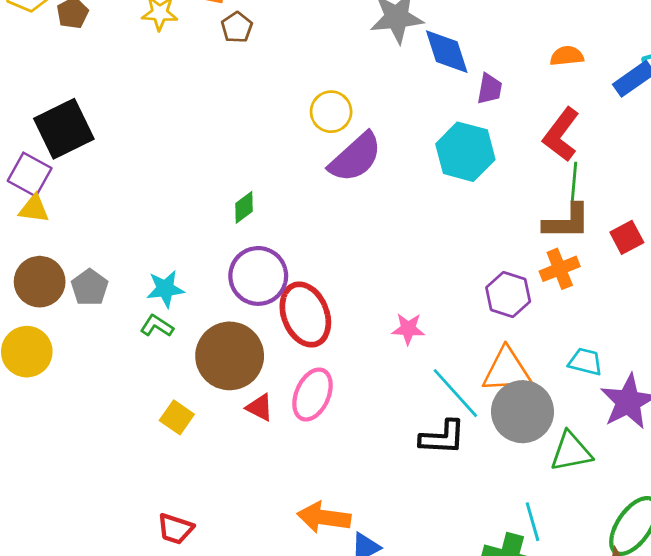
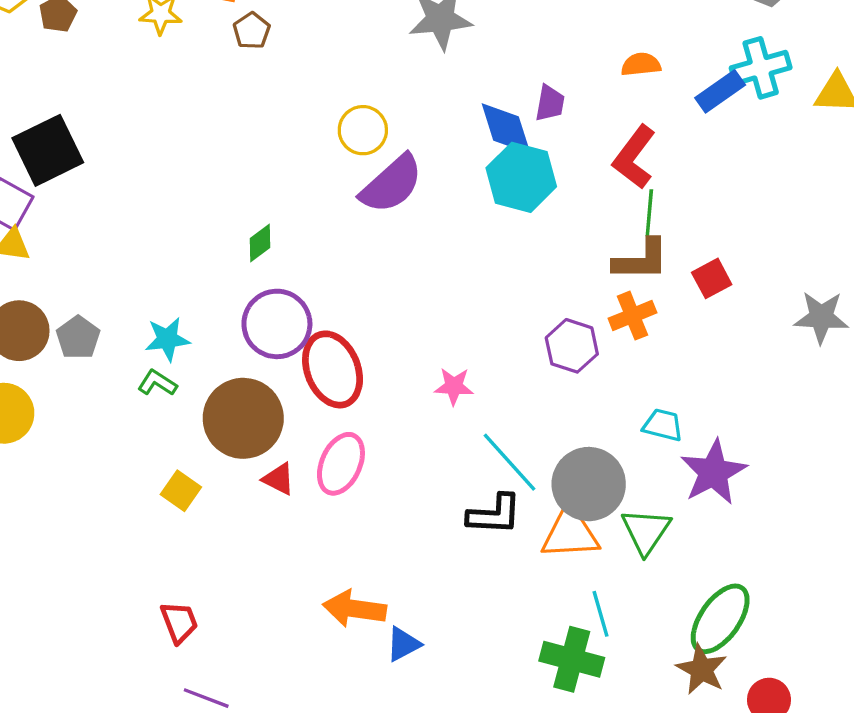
blue diamond: (447, 52) -> (506, 128), moved
orange triangle: (507, 370) -> (570, 533), moved
green triangle: (571, 452) -> (646, 531), turned -45
red trapezoid: (175, 529) -> (179, 622), turned -129

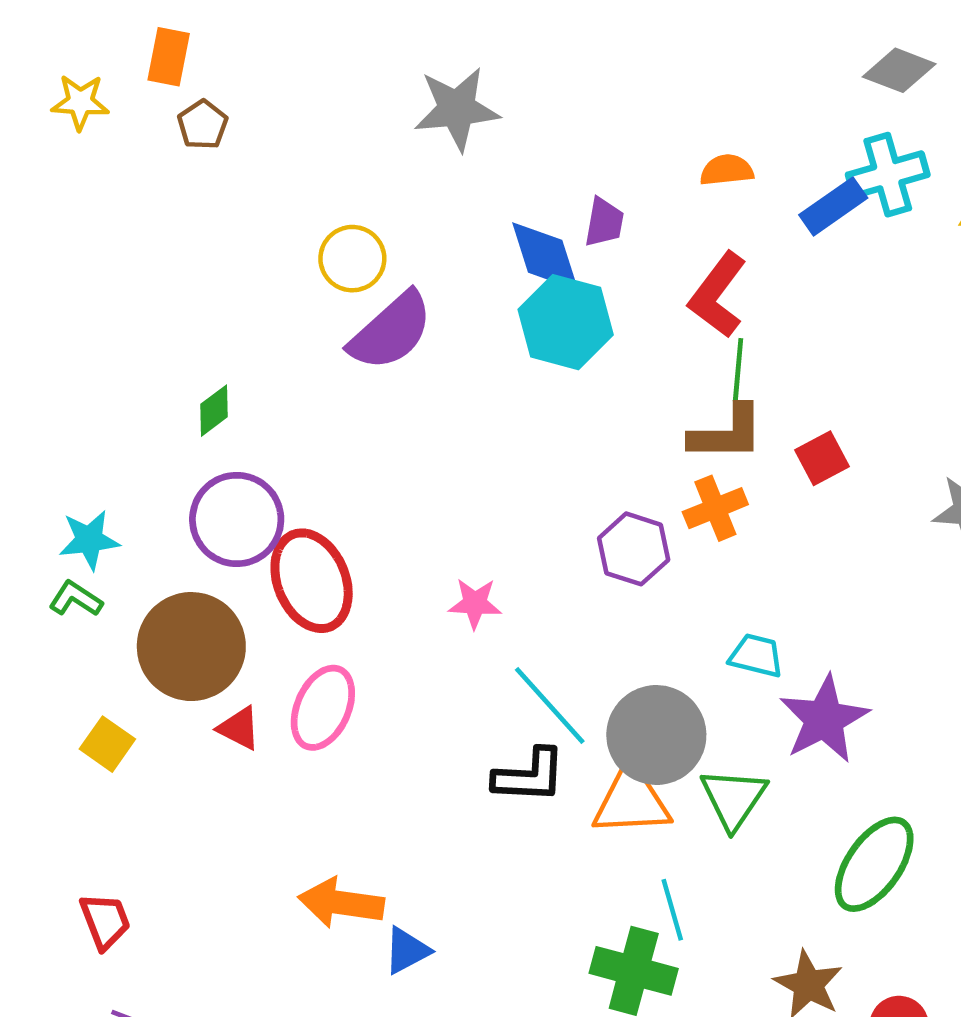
green ellipse: (720, 619) -> (874, 864), moved

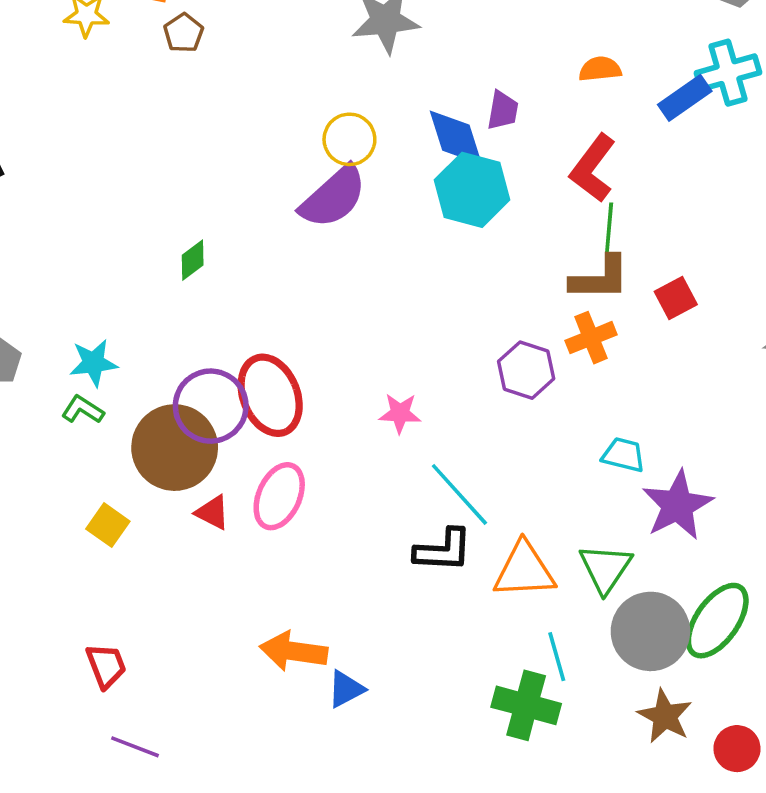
yellow circle: (352, 259) -> (349, 139), moved
purple circle: (237, 519) -> (211, 406), moved
gray circle: (656, 735) -> (650, 631), moved

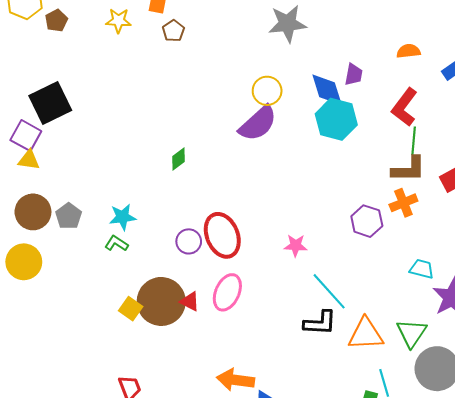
purple circle: (211, 406) -> (189, 241), size x0.6
brown circle: (175, 448) -> (161, 301), moved

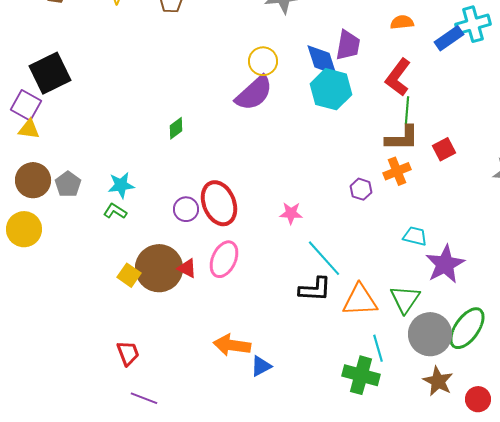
purple trapezoid: (354, 75) -> (348, 45), size x1.4
purple hexagon: (367, 221) -> (361, 189), size x0.7

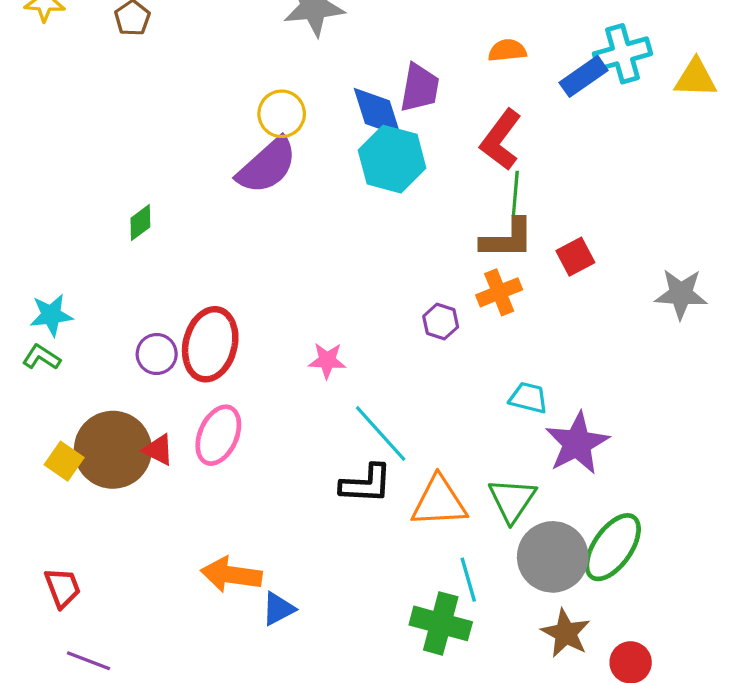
red ellipse: (219, 203) -> (210, 344), turned 36

